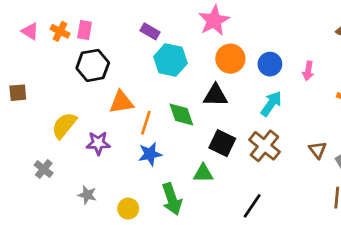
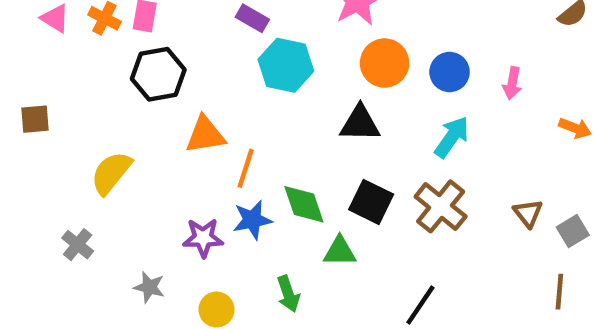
green diamond: (181, 115) -> (304, 204), moved
purple star: (98, 143) -> (203, 238), moved
green arrow: (172, 199) -> (288, 294), size x0.7

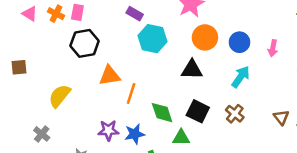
brown cross: (441, 206) -> (235, 114), size x0.7
blue star: (252, 220) -> (135, 134), moved

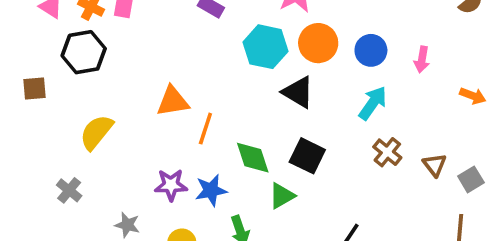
cyan hexagon: (153, 39) -> (265, 47), moved
black hexagon: (85, 43) -> (84, 52), moved
black triangle: (192, 70) -> (298, 92), turned 30
brown cross: (235, 114) -> (387, 152), moved
green triangle: (181, 138) -> (282, 196), turned -30

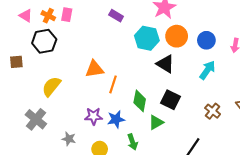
brown cross: (387, 152) -> (213, 111), moved
green diamond: (253, 158) -> (140, 101), turned 30
gray cross: (69, 190) -> (36, 119), size x1.5

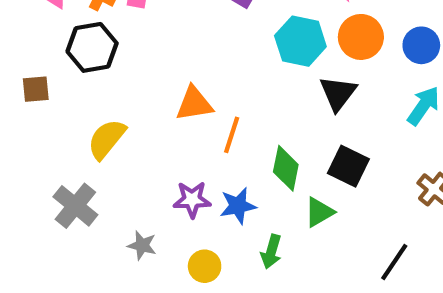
black triangle: (165, 64) -> (338, 93), turned 36
green arrow: (132, 142) -> (271, 252), turned 35

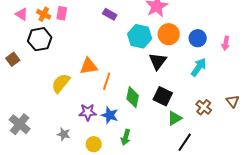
brown square: (36, 89) -> (13, 59), turned -32
yellow semicircle: (107, 139) -> (61, 83), moved
gray cross: (75, 206) -> (20, 124), moved
blue star: (238, 206) -> (110, 115), turned 30
green triangle: (319, 212) -> (175, 118), moved

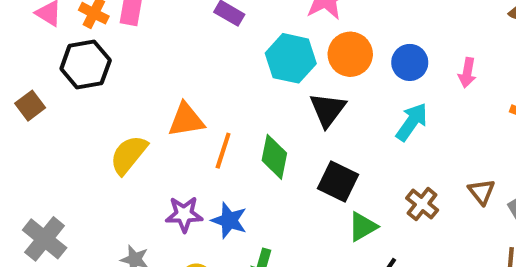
green diamond: (133, 97) -> (274, 157), moved

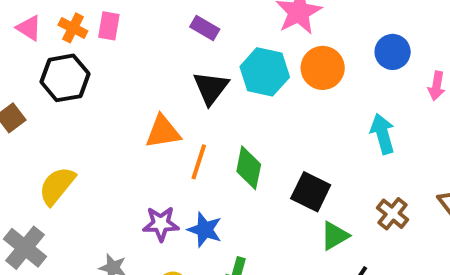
blue circle: (410, 62) -> (393, 52), moved
black triangle: (328, 110) -> (211, 88), moved
cyan arrow: (412, 122) -> (383, 134), turned -51
yellow semicircle: (129, 155) -> (57, 186), moved

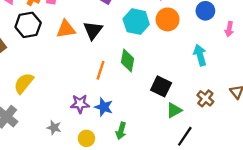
black triangle: (211, 88) -> (93, 30), moved
orange triangle: (163, 132) -> (66, 29), moved
green diamond: (249, 168) -> (128, 61), moved

